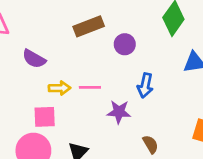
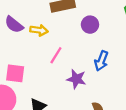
pink line: (90, 87) -> (56, 55), turned -66
yellow arrow: (60, 88) -> (39, 30), moved

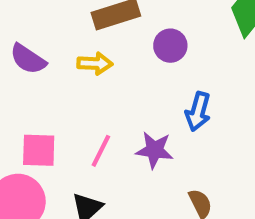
yellow arrow: (39, 30) -> (95, 63), moved
pink line: (56, 55) -> (101, 151), moved

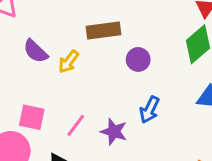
yellow arrow: (95, 63) -> (69, 62), moved, turned 115

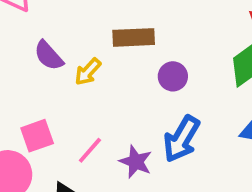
blue arrow: (150, 110) -> (181, 139), size x1.4
pink square: (32, 117) -> (37, 136), turned -36

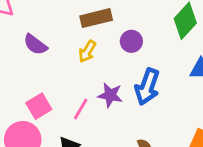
yellow arrow: (88, 72) -> (87, 51), moved
purple star: (136, 162) -> (110, 95), moved

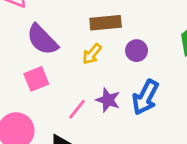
purple semicircle: (35, 44) -> (42, 40), size x1.4
pink square: (39, 106) -> (36, 79), moved

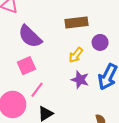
yellow arrow: (92, 54) -> (76, 55), moved
pink line: (77, 109) -> (37, 90), moved

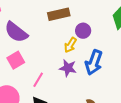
yellow arrow: (76, 55) -> (70, 45), moved
pink line: (37, 90) -> (38, 80), moved

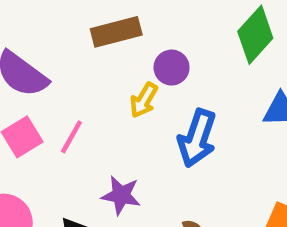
purple star: (68, 68) -> (121, 195), moved
pink line: (38, 80) -> (71, 137), moved

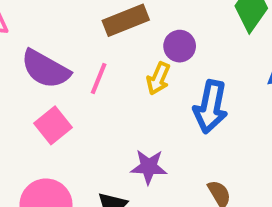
pink line: (71, 137) -> (99, 78), moved

